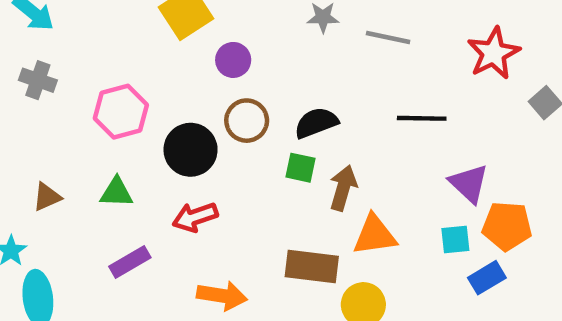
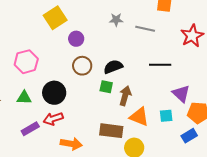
black circle: (191, 150) -> (54, 93), moved
red arrow: (195, 217) -> (53, 119), moved
orange triangle: (375, 235) -> (139, 117), turned 30
cyan square: (455, 240) -> (166, 116), moved

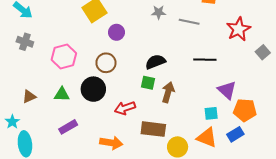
brown circle: (82, 66) -> (106, 63), moved
orange triangle: (139, 117) -> (207, 138), moved
red arrow: (53, 119) -> (125, 108), moved

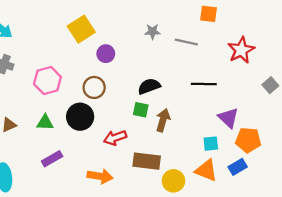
gray square: (263, 52) -> (270, 85), moved

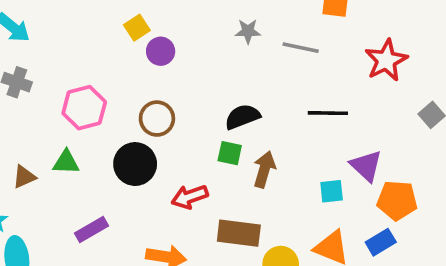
yellow square: (81, 29) -> (137, 28), size x0.6
purple circle: (106, 54) -> (161, 51), moved
green triangle: (45, 123) -> (66, 162), moved
cyan square: (211, 144) -> (332, 191), moved

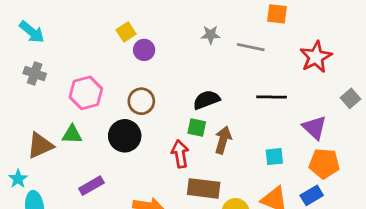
purple triangle: (366, 166) -> (314, 127), moved
brown triangle: (24, 177) -> (40, 146), size x1.5
red arrow: (190, 197) -> (180, 154), moved, turned 100

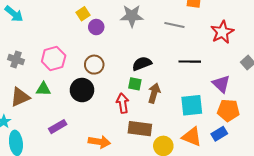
gray star: (211, 35) -> (132, 16), moved, size x1.6
gray cross: (35, 73) -> (16, 60), moved
cyan square: (274, 157) -> (192, 105), size x1.6

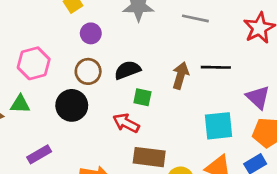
purple circle: (96, 27) -> (91, 33), moved
black semicircle: (142, 64) -> (127, 70), moved
brown arrow: (154, 93) -> (180, 76), moved
red arrow: (123, 103) -> (126, 123), turned -54

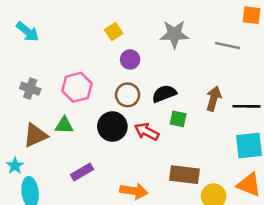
black line: (216, 67) -> (246, 106), moved
red arrow: (126, 123) -> (147, 132), moved

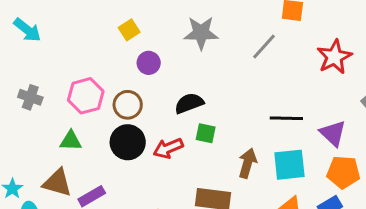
gray line: (227, 46) -> (264, 46), turned -60
brown circle: (128, 95) -> (128, 105), moved
brown arrow: (214, 99) -> (247, 163), moved
red arrow: (147, 132) -> (168, 148), turned -50
brown triangle: (35, 135) -> (57, 183), moved, turned 40

